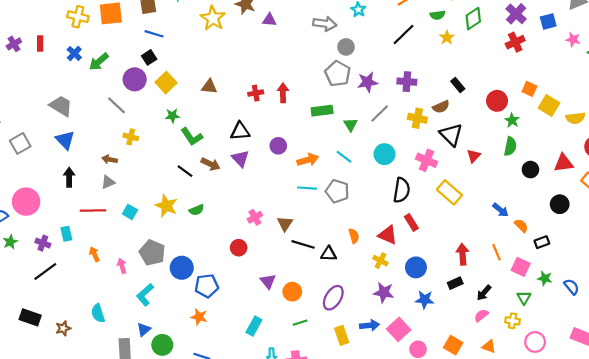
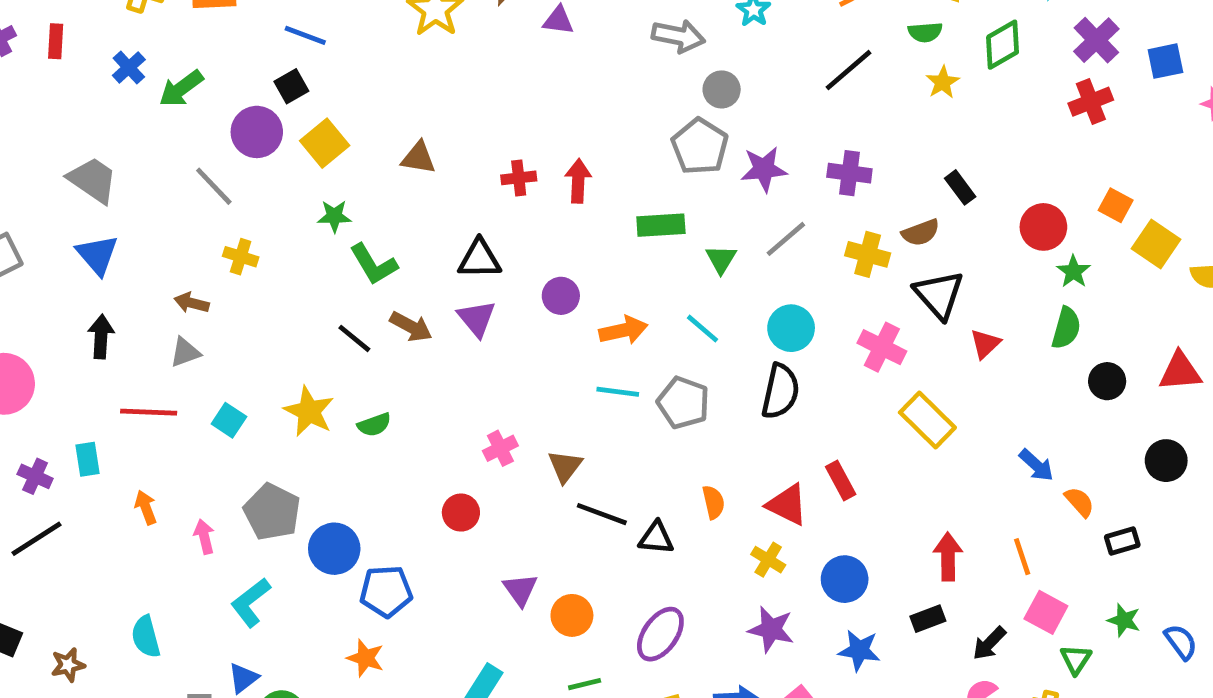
black semicircle: (402, 190) -> (780, 391), moved
pink square: (521, 267) -> (1046, 612), moved

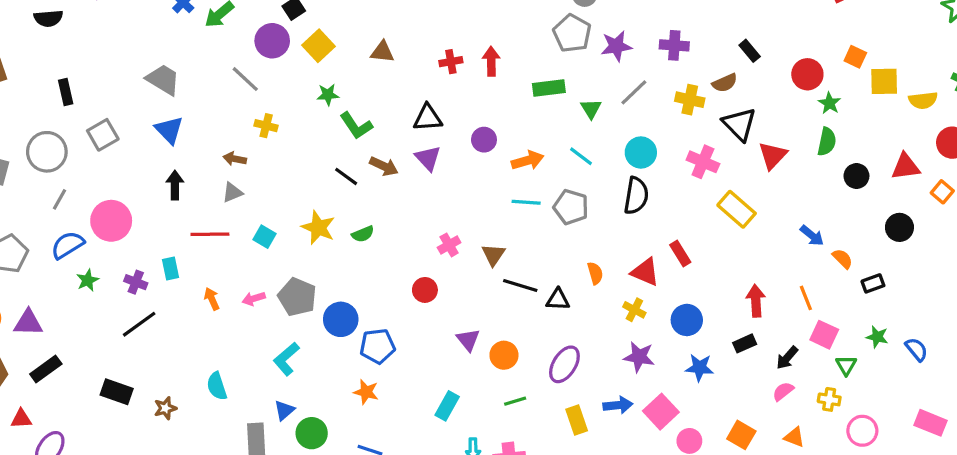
yellow square: (1156, 244) -> (884, 81), turned -32
red triangle: (985, 344) -> (773, 156), size x1.4
pink arrow: (204, 537) -> (254, 299), moved, turned -90

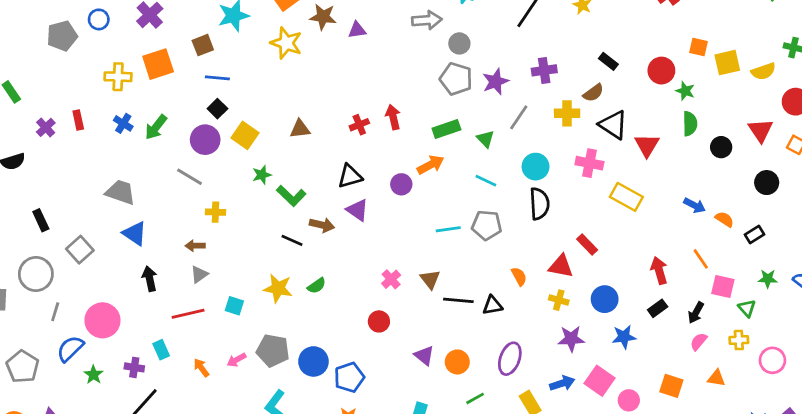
orange arrow: (528, 160) -> (431, 165), moved
red triangle: (905, 167) -> (761, 130), turned -44

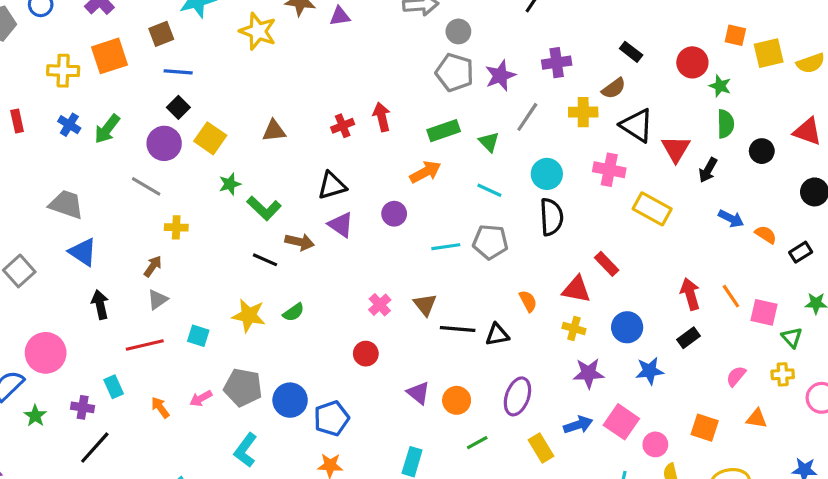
red triangle: (761, 130) -> (807, 132), turned -36
purple circle: (401, 184) -> (394, 214), moved
brown arrow: (195, 246) -> (153, 266), turned 126
orange line: (701, 259) -> (731, 296), moved
black arrow: (696, 313) -> (708, 170), moved

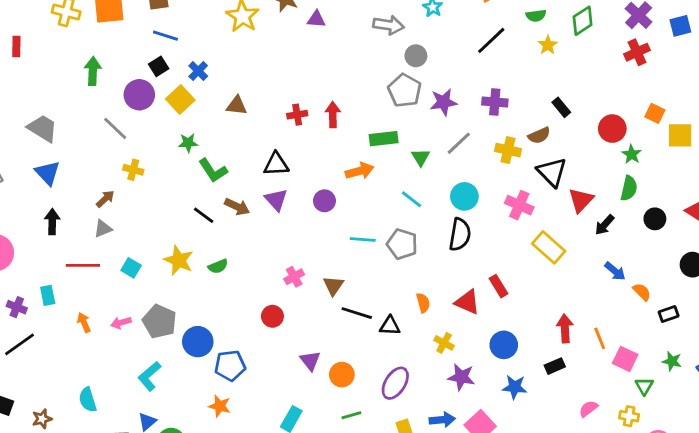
blue cross: (69, 125) -> (198, 71), moved
green arrow: (107, 129) -> (93, 71), turned 132
yellow cross: (574, 328) -> (444, 343), moved

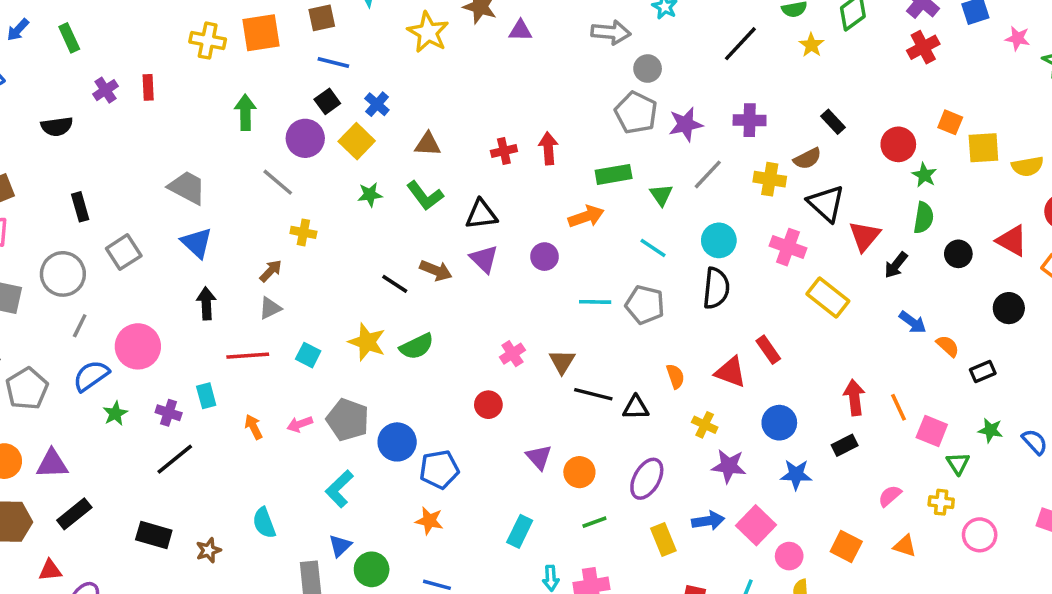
green L-shape: (213, 170) -> (425, 196), moved
green semicircle: (218, 266) -> (417, 346), size x1.4

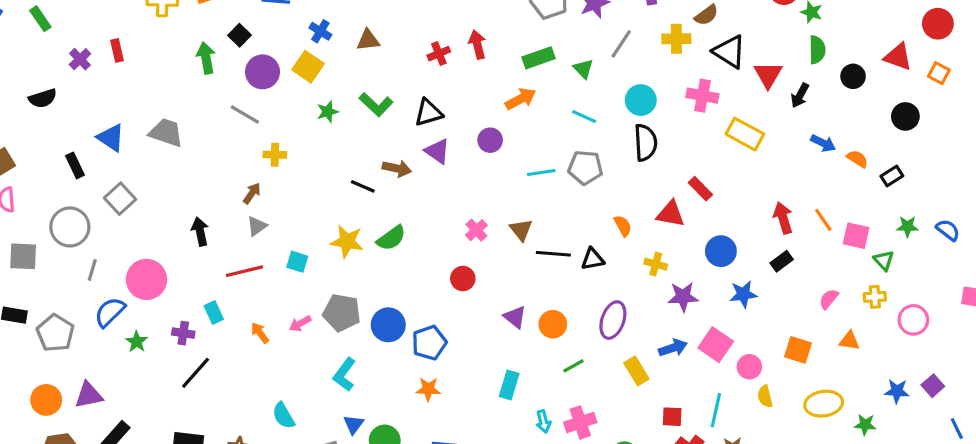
black square: (327, 101) -> (239, 35), moved
brown triangle: (428, 144) -> (368, 40), moved
blue triangle: (197, 243) -> (111, 138), moved

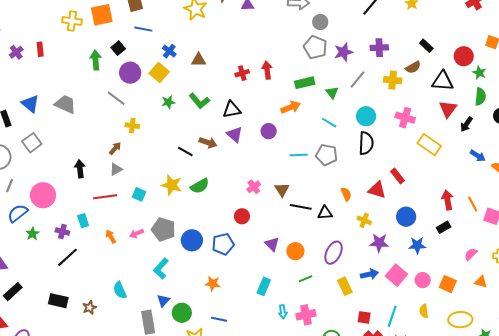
black triangle: (729, 52) -> (443, 81), moved, turned -35
blue pentagon: (429, 343) -> (223, 244), moved
pink circle: (749, 367) -> (423, 280), moved

